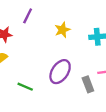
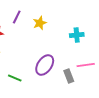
yellow star: (62, 30) -> (40, 23), moved

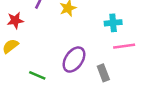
pink line: (86, 65) -> (124, 46), moved

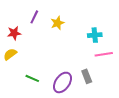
purple ellipse: (74, 60) -> (62, 82), moved

